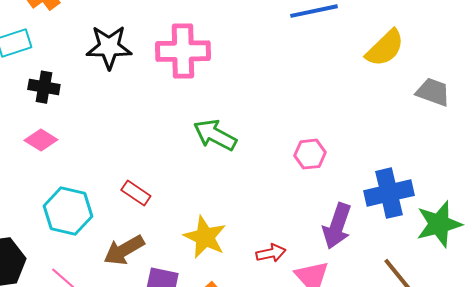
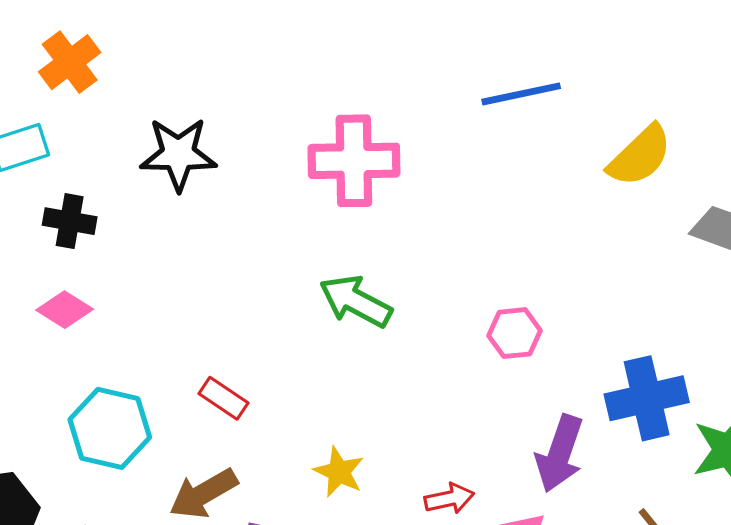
pink cross: (183, 51) -> (354, 161), moved
yellow star: (205, 237) -> (339, 472), size x0.7

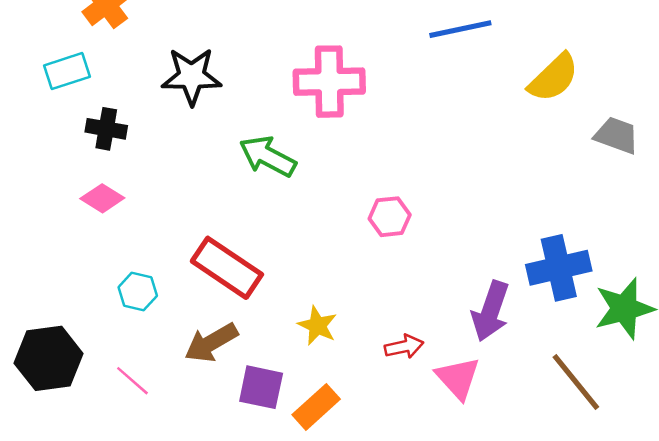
green arrow: (356, 301) -> (268, 156), moved
pink hexagon: (514, 333) -> (390, 217), moved
red rectangle: (223, 398) -> (227, 268), size x1.8
cyan hexagon: (110, 428) -> (138, 291), size x0.6

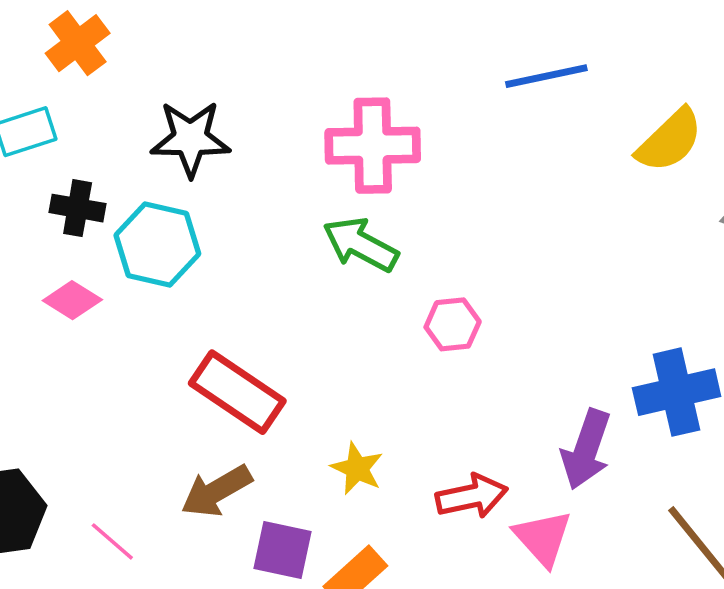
green arrow: (268, 156) -> (361, 245), moved
cyan hexagon: (138, 291) -> (157, 245), moved, size x1.6
red arrow: (404, 347) -> (472, 496), size x1.4

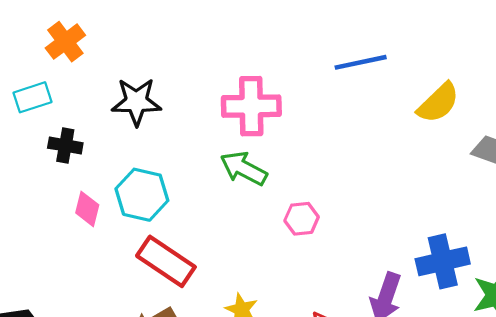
cyan hexagon: (157, 245) -> (142, 195), moved
pink diamond: (72, 300) -> (87, 209), moved, turned 72

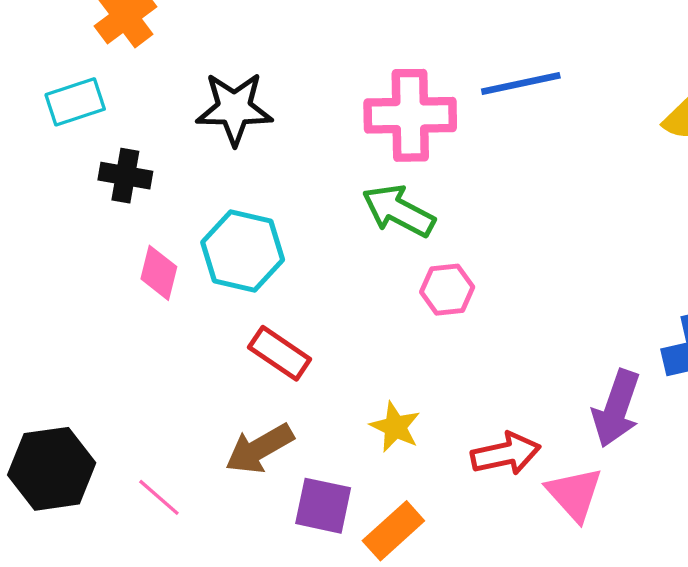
blue line: (361, 62) -> (521, 83), moved
pink hexagon: (302, 219) -> (447, 290), moved
red rectangle: (166, 261) -> (280, 353), size x0.7

